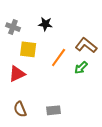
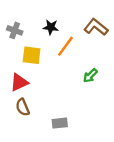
brown L-shape: (86, 45) -> (96, 27), moved
orange line: (59, 58) -> (65, 46), moved
brown semicircle: (20, 109) -> (23, 107), moved

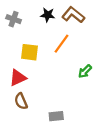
black star: (51, 27) -> (48, 15), moved
brown L-shape: (96, 27) -> (73, 15), moved
gray cross: (15, 30) -> (14, 19), moved

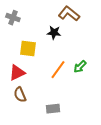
black star: (48, 15) -> (54, 33), moved
orange line: (61, 44) -> (58, 70), moved

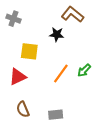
brown semicircle: (20, 95) -> (23, 109), moved

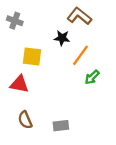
orange line: (61, 73) -> (80, 55), moved
red triangle: (18, 77) -> (19, 84), turned 36

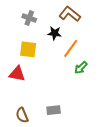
gray cross: (15, 21) -> (29, 18), moved
brown semicircle: (25, 120) -> (22, 115), moved

